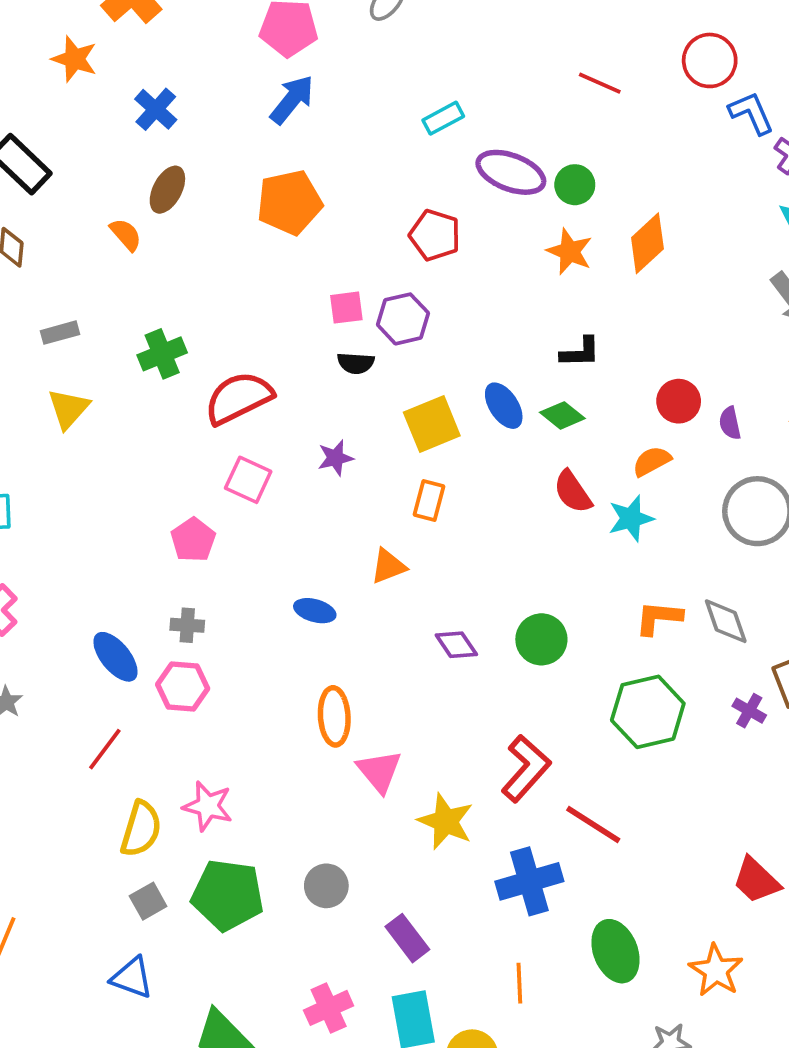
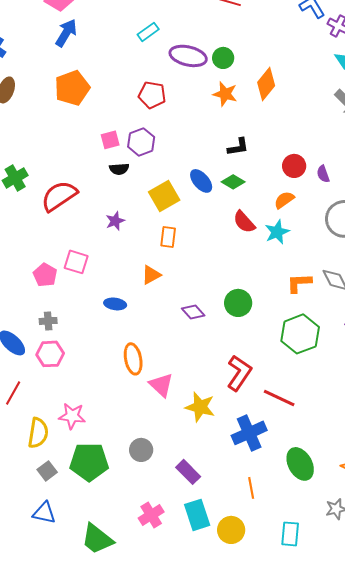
pink square: (248, 480) -> (76, 262), moved

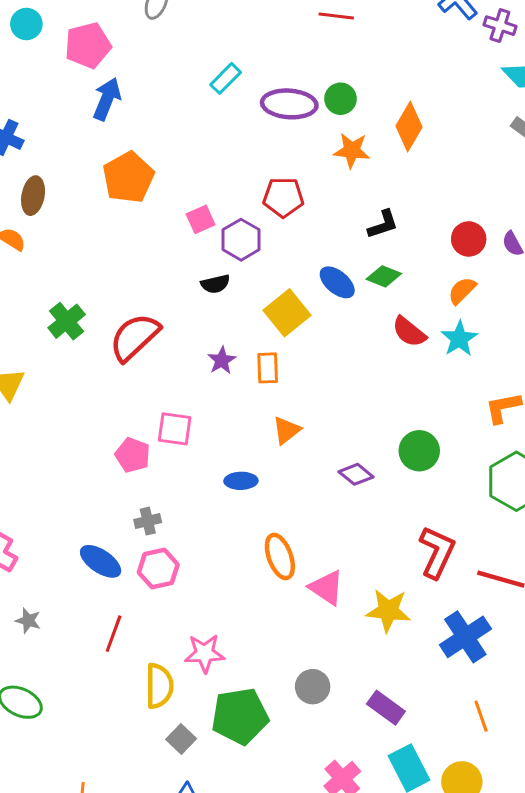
red pentagon: (152, 95) -> (283, 197), moved
pink square: (110, 140) -> (201, 219), moved
orange rectangle: (168, 237) -> (268, 368), moved

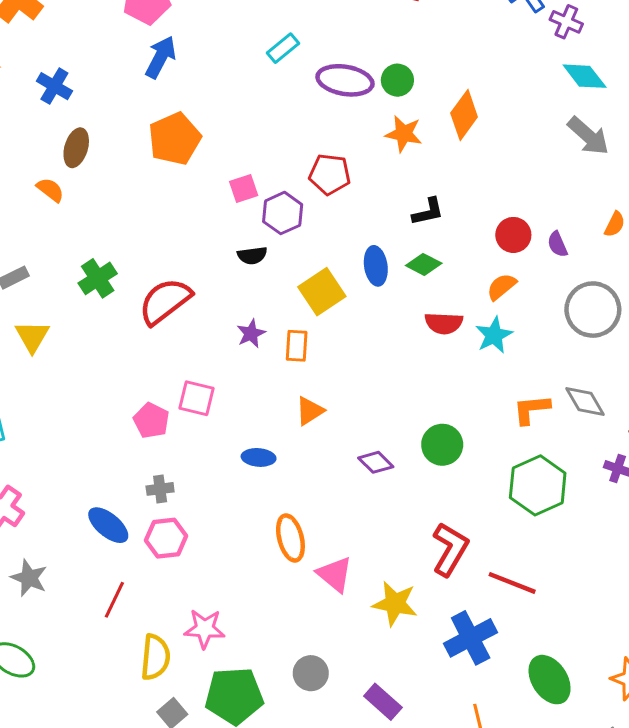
blue ellipse: (337, 282) -> (376, 266), turned 36
red semicircle: (409, 332) -> (444, 323), turned -42
gray star: (28, 621) -> (29, 578), size x1.4

